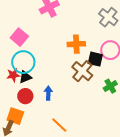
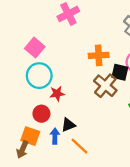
red star: (13, 75) -> (57, 93), moved
black triangle: (25, 77) -> (68, 125), moved
blue arrow: (48, 93) -> (55, 136), moved

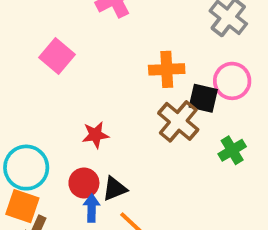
cyan circle: (39, 76) -> (26, 168), moved
red circle: (41, 114) -> (84, 183), moved
orange square: (30, 136) -> (22, 206), moved

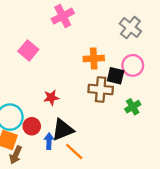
brown cross: (178, 121) -> (101, 90), turned -35
red circle: (84, 183) -> (32, 126), moved
black triangle: (115, 189) -> (63, 130), size x1.5

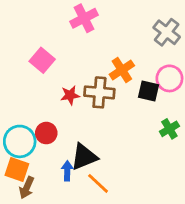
orange cross: (94, 59) -> (122, 70), turned -30
brown cross: (101, 90) -> (99, 92), moved
red star: (51, 98) -> (70, 95), moved
red circle: (32, 126) -> (46, 133), moved

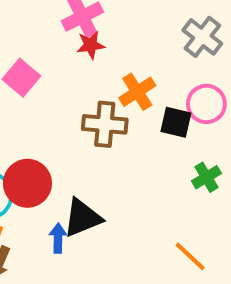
red star: (70, 95) -> (91, 45), moved
red circle: (46, 133) -> (27, 183), size x1.5
orange line: (98, 183) -> (190, 256), moved

